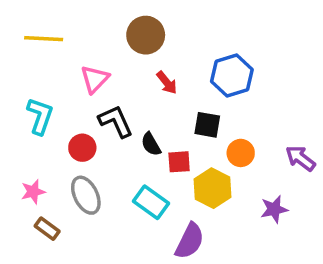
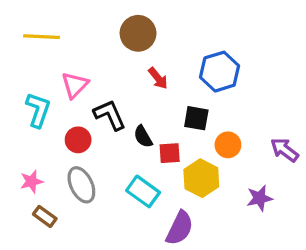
pink triangle: (95, 79) -> (75, 85), moved

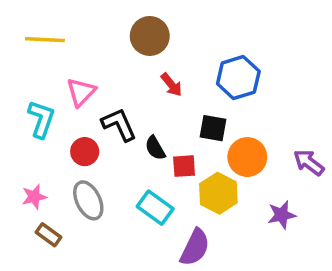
orange circle: (228, 145) -> (247, 157), size x1.4

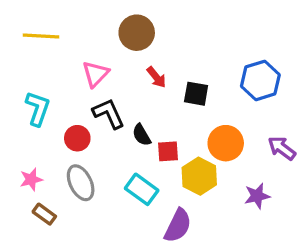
blue hexagon: (238, 78) -> (260, 80), moved
pink triangle: (81, 92) -> (95, 74), moved
black square: (213, 128) -> (196, 94), moved

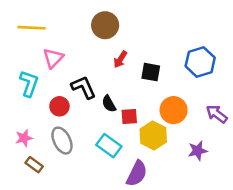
pink triangle: (95, 74) -> (53, 58), moved
red arrow: (156, 77) -> (120, 59), turned 72

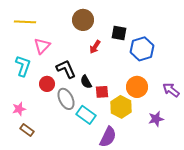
blue hexagon: (200, 62) -> (142, 49), moved
black square: (151, 72) -> (119, 33), moved
gray ellipse: (62, 141) -> (66, 99), moved

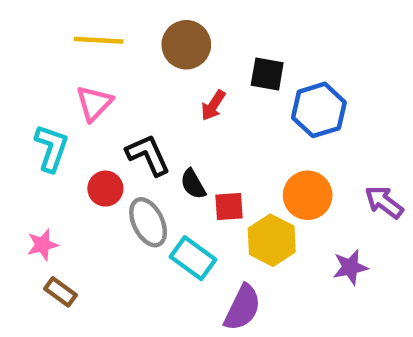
yellow line: (25, 22) -> (99, 40), moved

